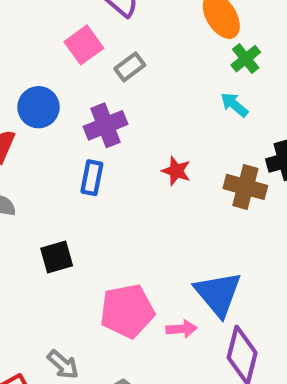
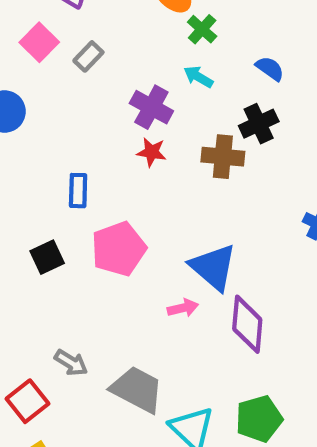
purple cross: (105, 125) -> (151, 107), moved, turned -30
blue rectangle: (92, 178) -> (78, 191), moved
pink pentagon: (127, 311) -> (119, 249), moved

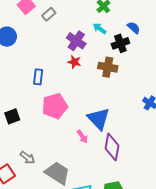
black cross: (259, 124) -> (120, 43), moved
black square: (47, 257) -> (12, 116), moved
pink arrow: (183, 308) -> (82, 137), turned 64

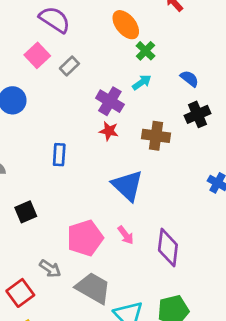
cyan arrow: (100, 29) -> (142, 82), turned 112
black cross: (120, 43) -> (197, 114), moved
pink pentagon: (55, 106) -> (85, 238), moved
blue triangle: (98, 119) -> (127, 185), moved

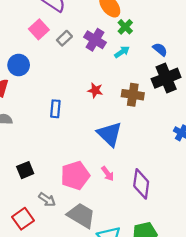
purple cross: (110, 101) -> (95, 40), moved
black cross: (197, 114) -> (166, 78), size x1.4
black square: (26, 212) -> (25, 170), moved

